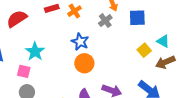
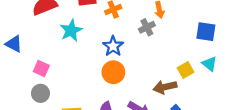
blue square: (137, 18) -> (206, 32), moved
cyan star: (35, 51) -> (71, 31), moved
brown arrow: (165, 62) -> (165, 87), moved

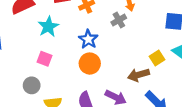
pink square: (41, 69) -> (44, 59), moved
gray circle: (40, 93) -> (32, 85), moved

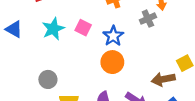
cyan star: (48, 27) -> (53, 29), moved
pink square: (44, 59) -> (83, 28), moved

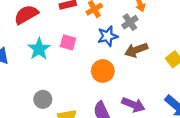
blue star: (113, 36) -> (108, 36), moved, turned 30
brown arrow: (163, 79) -> (136, 50), moved

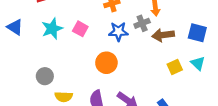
brown arrow: (136, 50) -> (163, 35), moved

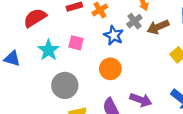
blue star: (118, 32) -> (114, 35), turned -30
gray circle: (45, 76) -> (65, 85), moved, size x1.5

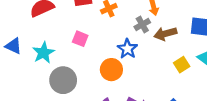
blue star: (114, 35) -> (127, 49), moved
cyan star: (49, 50) -> (43, 53), moved

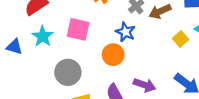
pink square: (80, 39) -> (78, 29), size x1.5
cyan star: (43, 53) -> (43, 36), moved

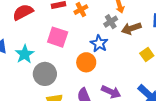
cyan star: (43, 36) -> (25, 54), moved

